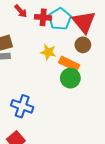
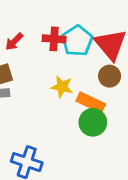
red arrow: (21, 11) -> (14, 42), moved, turned 88

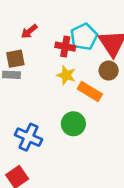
red cross: (54, 39) -> (65, 47), moved
green circle: (93, 122) -> (73, 124), moved

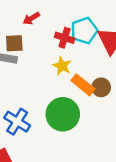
brown circle: (109, 71) -> (101, 87), moved
green circle: (73, 124) -> (63, 114), size x1.4

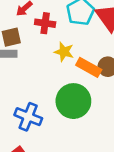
red cross: (65, 38) -> (45, 23), moved

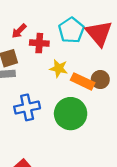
blue cross: (28, 117) -> (27, 107), moved, turned -30

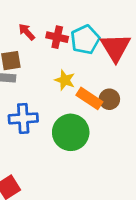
red arrow: (19, 31) -> (27, 32), turned 84
red cross: (39, 43) -> (57, 37), moved

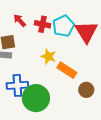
brown circle: (109, 99) -> (86, 90), moved
green circle: (71, 132) -> (36, 98), moved

